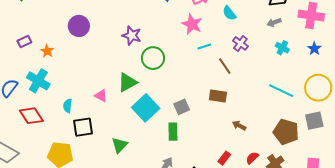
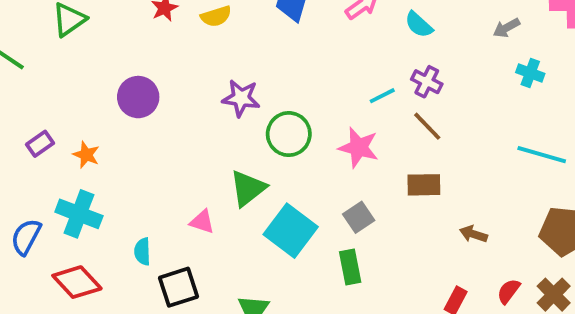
pink star: (192, 24) -> (358, 147), moved
purple cross: (240, 43) -> (427, 82), moved

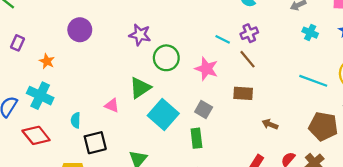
purple cross: (427, 82) -> (249, 33), turned 36
cyan line: (382, 96) -> (223, 39), turned 49
purple rectangle: (40, 144) -> (17, 43), moved, turned -35
gray square: (359, 217) -> (204, 110), turned -30

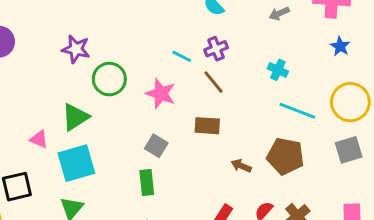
cyan cross: (310, 33) -> (278, 70), moved
cyan square: (163, 114) -> (76, 163), moved, turned 32
brown pentagon: (323, 126) -> (285, 156), moved

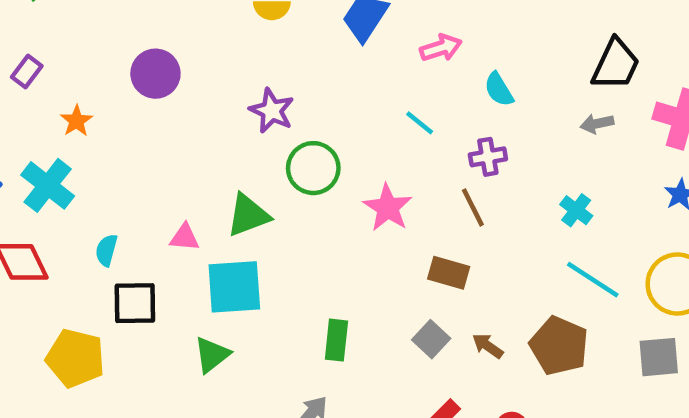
cyan line: (182, 56) -> (420, 123), moved
pink triangle: (39, 139) -> (185, 237), turned -30
gray square: (156, 146) -> (431, 339), moved

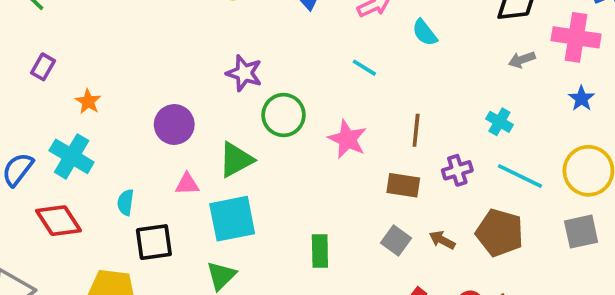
purple circle: (155, 74) -> (174, 125), moved
gray arrow: (597, 124) -> (522, 60), moved
purple cross: (488, 157) -> (457, 170), moved
brown line: (473, 207) -> (416, 130), turned 40

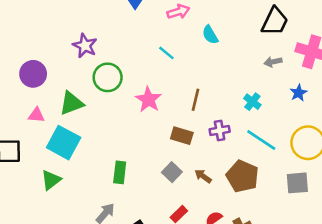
blue star: (581, 99) -> (298, 93), moved
cyan square: (232, 219) -> (64, 143), turned 32

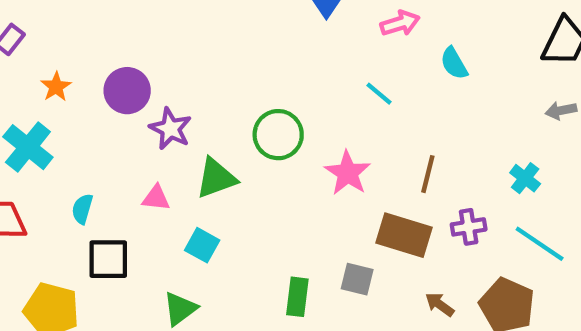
purple star: (85, 46) -> (170, 129), moved
purple circle: (33, 74) -> (127, 91), moved
brown rectangle: (182, 136) -> (404, 235), size x1.4
cyan square: (64, 143) -> (202, 245), size x0.6
gray square: (172, 172) -> (357, 279), moved, turned -30

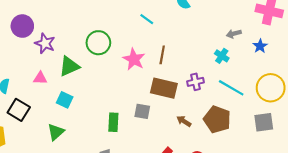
gray arrow: (561, 110) -> (234, 34), moved
brown line: (428, 174) -> (162, 55), moved
black square: (108, 259) -> (19, 110), turned 35

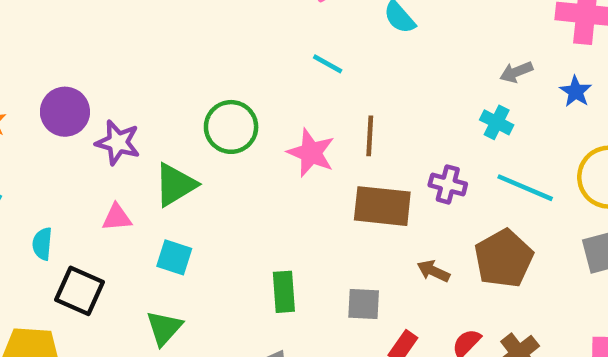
purple cross: (196, 82) -> (448, 184), turned 35
gray square: (142, 111) -> (364, 304), moved
brown pentagon: (217, 119) -> (504, 258), turned 30

